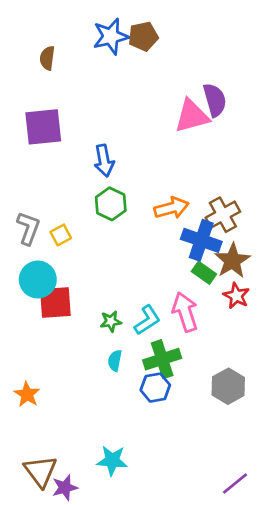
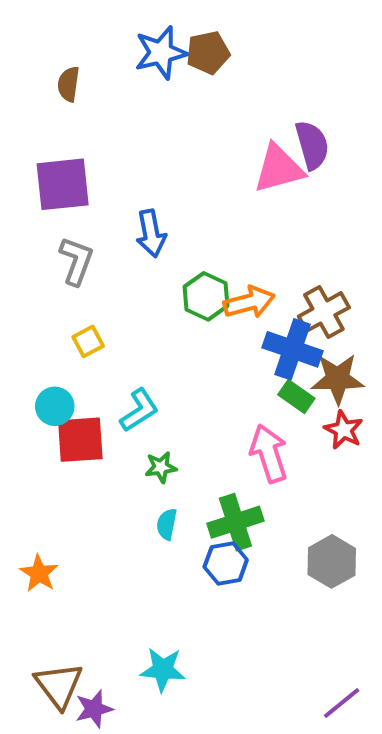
green hexagon: (111, 204) -> (206, 296), moved
gray L-shape: (28, 228) -> (76, 261), moved
brown star: (232, 261) -> (338, 379), turned 30
cyan circle: (38, 280) -> (55, 406), size x0.7
cyan L-shape: (147, 320) -> (139, 410), moved

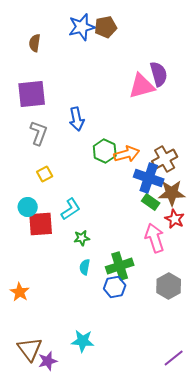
pink arrow: (269, 453) -> (155, 238), moved

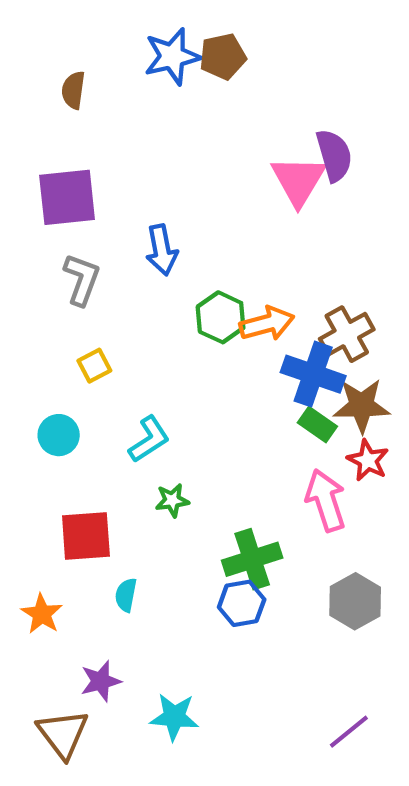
pink triangle: (142, 86) -> (298, 181), turned -44
red square: (41, 224) -> (86, 536), moved
cyan semicircle: (85, 267) -> (126, 595), moved
purple line: (174, 358) -> (349, 732), moved
purple star: (48, 361) -> (101, 681), moved

